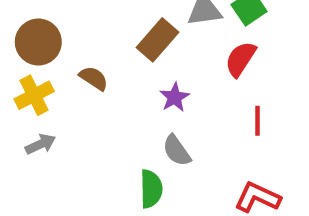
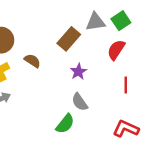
green semicircle: (151, 189) -> (65, 124), turned 40

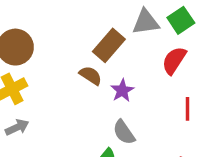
brown semicircle: (32, 61) -> (91, 75), moved

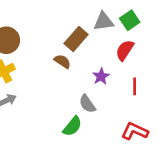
purple star: (122, 91) -> (101, 76), moved

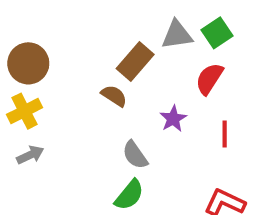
gray semicircle: (87, 104) -> (135, 155), moved

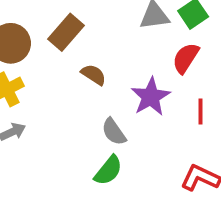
brown rectangle: (135, 61) -> (66, 32), moved
purple star: (173, 119) -> (151, 97), size x1.5

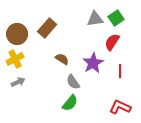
brown semicircle: (94, 75) -> (62, 59), moved

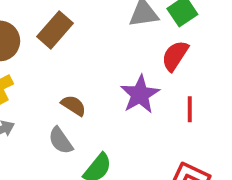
brown semicircle: (62, 59) -> (74, 106), moved
gray semicircle: (73, 82) -> (61, 141), moved

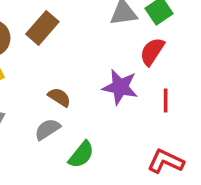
purple star: (140, 94) -> (120, 87), turned -30
gray semicircle: (61, 141) -> (47, 129), turned 92

